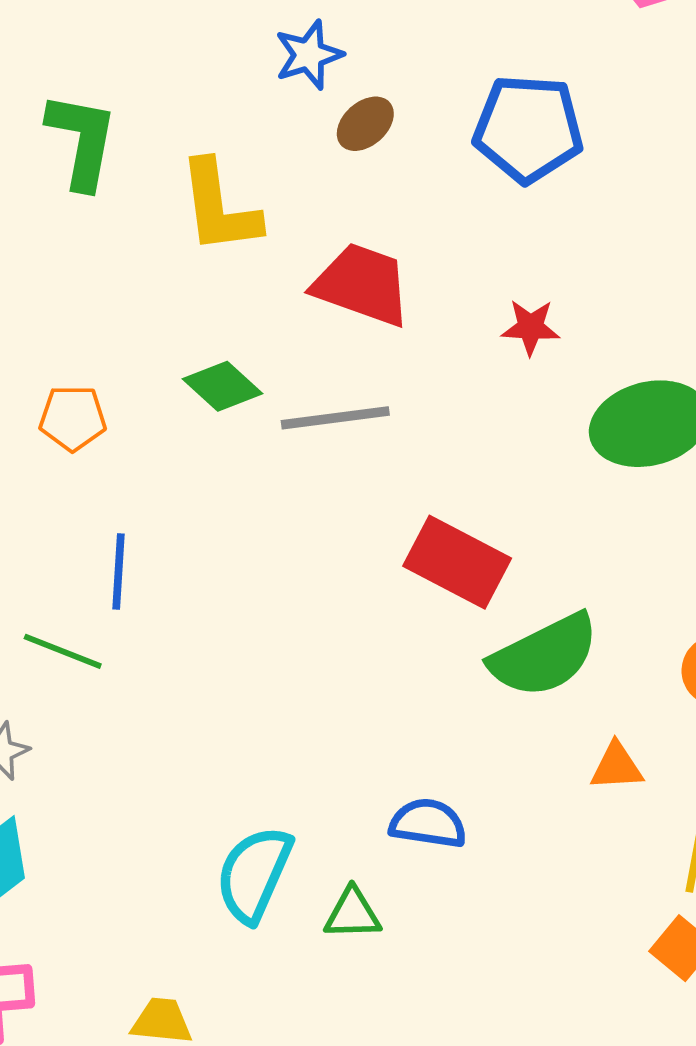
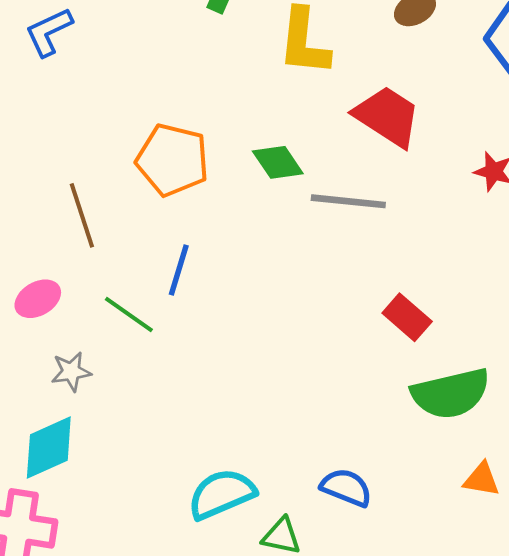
orange pentagon: (73, 418) -> (172, 160), size x1.6
red rectangle: (457, 562) -> (407, 317), size x0.7
cyan semicircle: (254, 874) -> (222, 494), turned 30

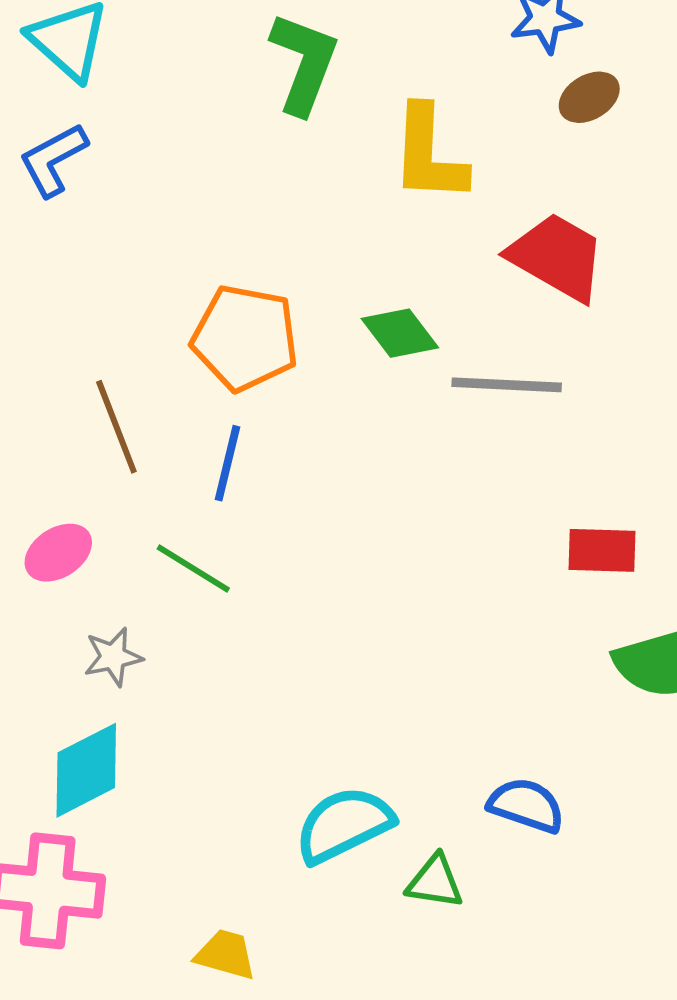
blue line: (179, 270) -> (227, 463), moved
red rectangle: (407, 317) -> (602, 550), turned -36

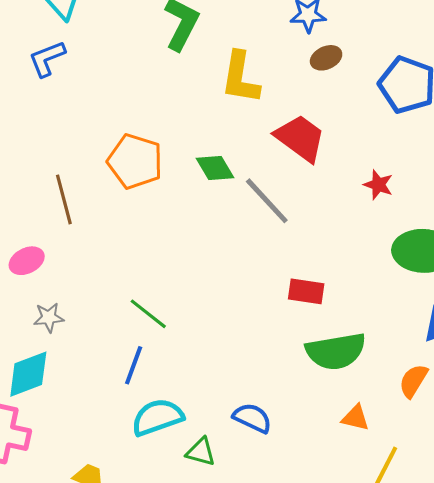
gray line: (507, 385) -> (267, 201), turned 38
blue line: (227, 463) -> (134, 365), moved
green line: (193, 568) -> (148, 314), moved

